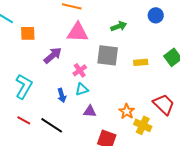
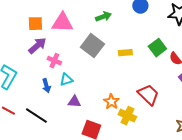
orange square: (28, 33) -> (35, 24), moved
gray square: (108, 55) -> (92, 46), turned 30
pink cross: (80, 70) -> (54, 61), moved, turned -32

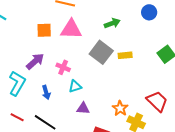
purple arrow: (37, 46) -> (35, 61), moved
yellow rectangle: (125, 53) -> (125, 55), moved
blue arrow: (46, 86) -> (46, 92), moved

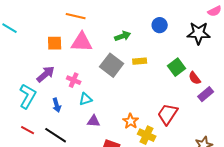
yellow rectangle: (125, 55) -> (140, 61), moved
red trapezoid: (157, 101) -> (168, 114), turned -100

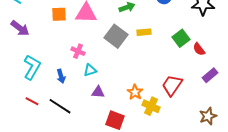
purple arrow: (46, 74) -> (20, 28), moved, turned 78
purple rectangle: (206, 94) -> (210, 75), moved

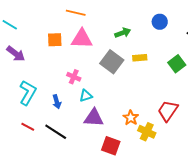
purple triangle: (98, 92) -> (94, 118), size x1.5

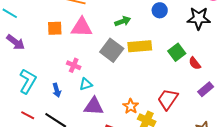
yellow rectangle: (140, 58) -> (140, 46), size x1.6

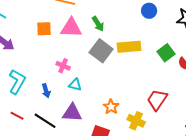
green arrow: (123, 21) -> (98, 24), moved, turned 77
cyan triangle: (86, 84) -> (75, 85), turned 32
purple triangle: (94, 106) -> (72, 113), moved
orange star: (131, 106) -> (111, 107), moved

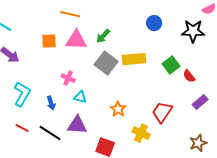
green arrow: (98, 24) -> (103, 36), turned 77
orange star: (111, 107) -> (118, 109), moved

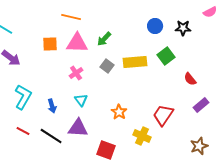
black star: (193, 31) -> (183, 28), moved, size x0.7
gray square: (106, 63) -> (107, 66), size x0.6
green square: (171, 65) -> (166, 56), moved
pink cross: (68, 78) -> (76, 73), moved, turned 32
cyan triangle: (80, 97) -> (81, 100), turned 40

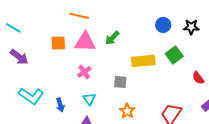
gray square: (107, 66) -> (120, 82), moved, turned -32
cyan L-shape: (23, 97) -> (31, 96), turned 95

